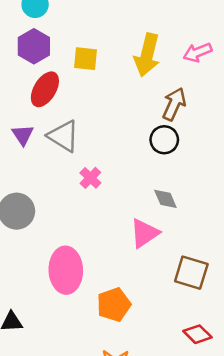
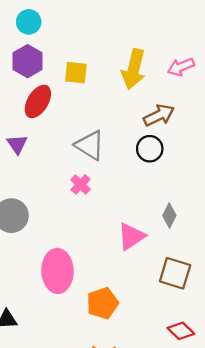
brown arrow: (174, 104) -> (159, 115), turned 40
gray triangle: (63, 136) -> (90, 145), moved
gray diamond: (165, 199) -> (169, 216), moved, turned 50

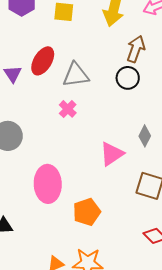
red ellipse: (38, 101) -> (43, 61), moved
brown arrow: (159, 115) -> (136, 49), turned -44
gray triangle: (90, 145) -> (76, 75), turned -40

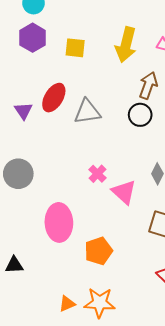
pink cross: (68, 109) -> (98, 174), moved
pink triangle: (112, 154) -> (124, 192), turned -44

